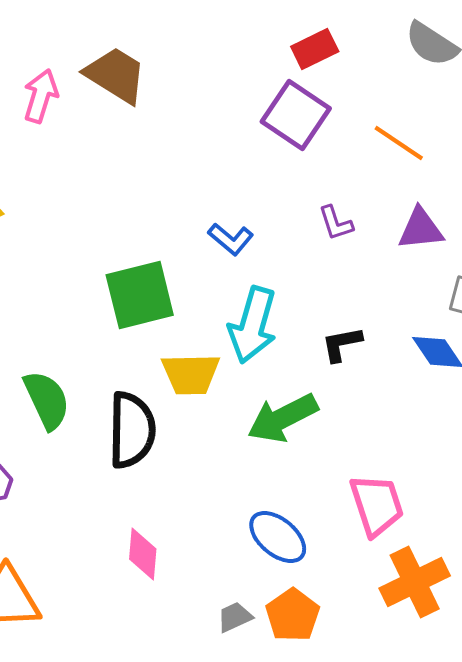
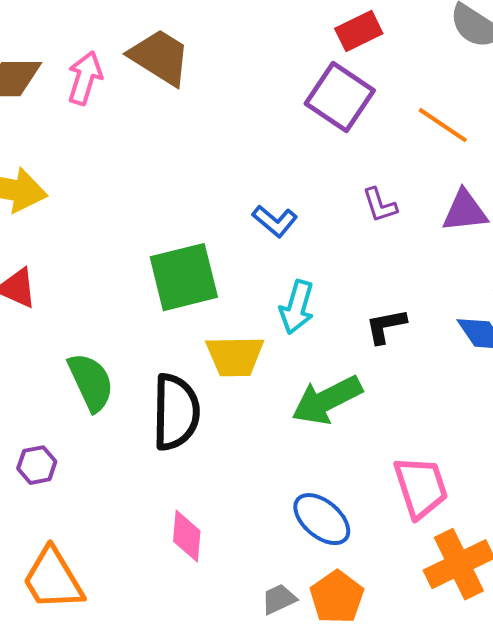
cyan arrow: (253, 325) -> (297, 307), size x0.7

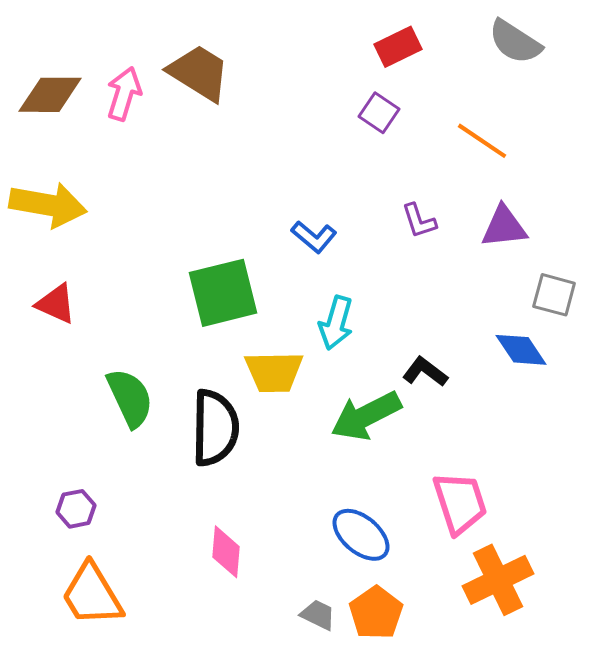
purple square: (340, 97) -> (379, 113), size x0.6
black L-shape: (386, 326) -> (425, 372), moved, turned 48
purple hexagon: (37, 465) -> (76, 509), moved
gray trapezoid: (279, 599) -> (318, 615), turned 51

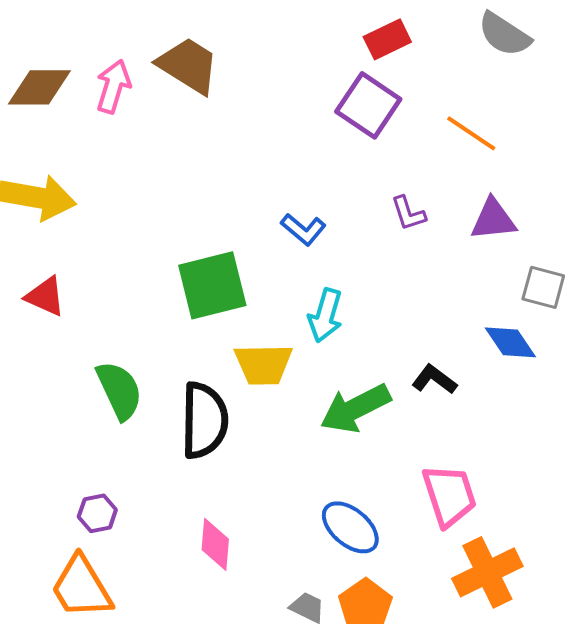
purple square: (379, 113) -> (368, 105), size x1.6
black L-shape: (425, 372) -> (434, 379), moved
purple hexagon: (76, 509) -> (97, 513), moved

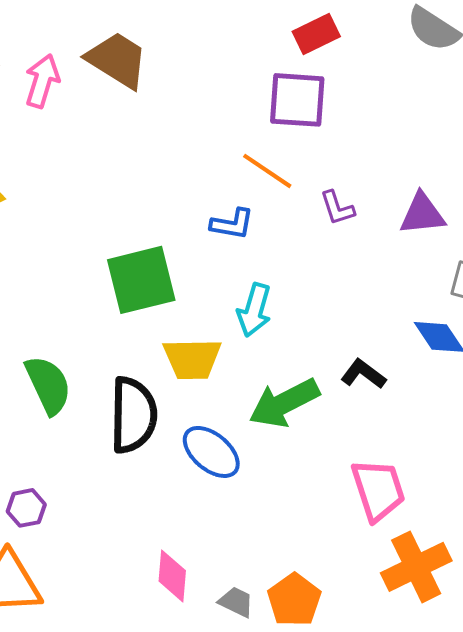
purple square: (368, 105) -> (297, 100), turned -30
orange line: (471, 133) -> (267, 171), moved
blue L-shape: (303, 229) -> (232, 224), turned -30
blue ellipse: (350, 527) -> (211, 452), moved
pink diamond: (215, 544) -> (172, 576), moved

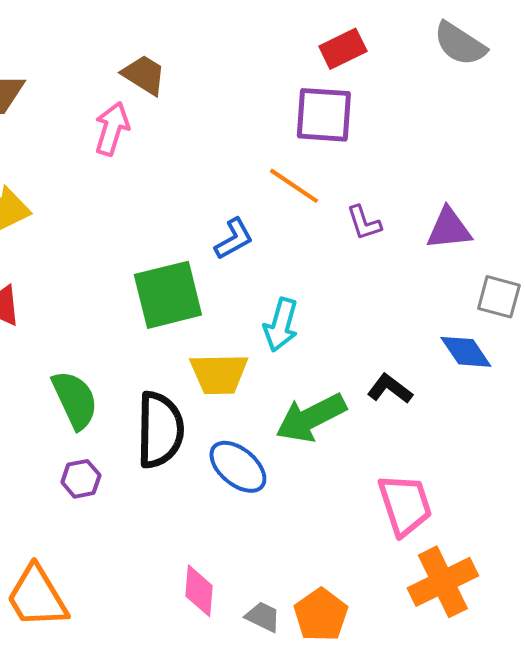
brown trapezoid: (117, 60) -> (144, 75), size x0.7
pink arrow: (42, 81) -> (112, 129), moved
blue L-shape: (232, 224) -> (234, 239), moved, turned -39
purple hexagon: (26, 508) -> (81, 479), moved

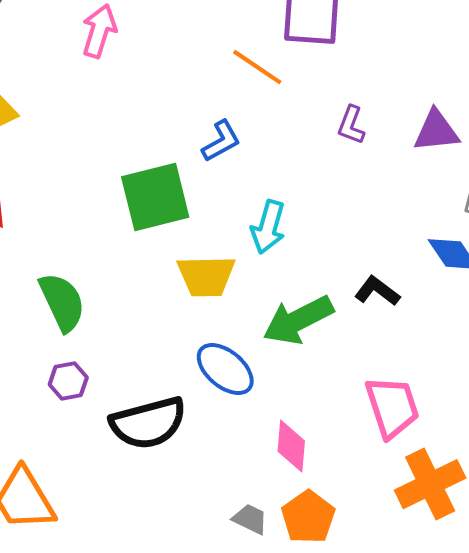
orange line: (294, 186) -> (257, 67), moved
purple L-shape: (364, 223) -> (351, 125), turned 39
black semicircle: (160, 430) -> (148, 423), moved, turned 74
pink diamond: (199, 591) -> (291, 446), moved

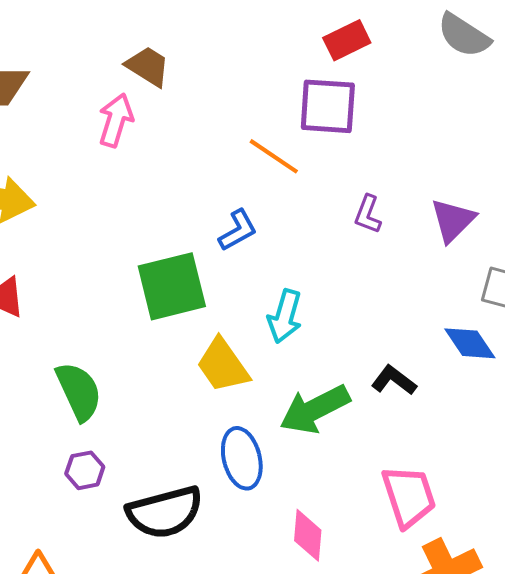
purple triangle: (436, 131) -> (453, 220), turned -39
yellow trapezoid: (206, 276) -> (223, 365), turned 56
blue ellipse: (225, 369) -> (242, 458), turned 36

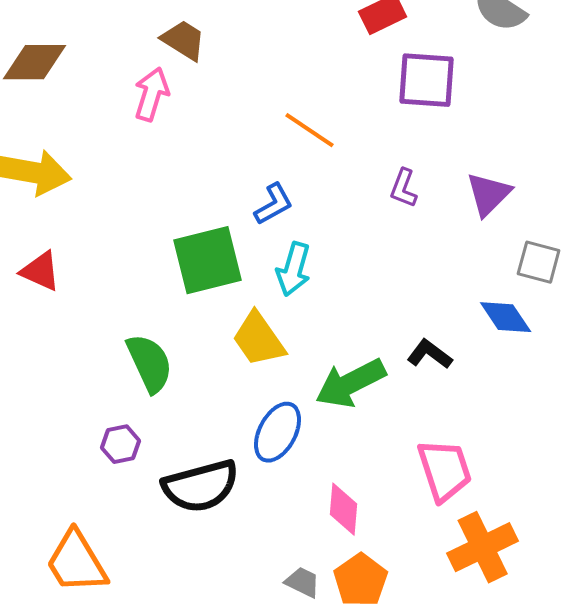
purple square: (328, 106) -> (427, 80), moved
cyan arrow: (285, 316) -> (294, 269), moved
green semicircle: (79, 391) -> (150, 363), moved
blue ellipse: (242, 458) -> (278, 432), turned 42

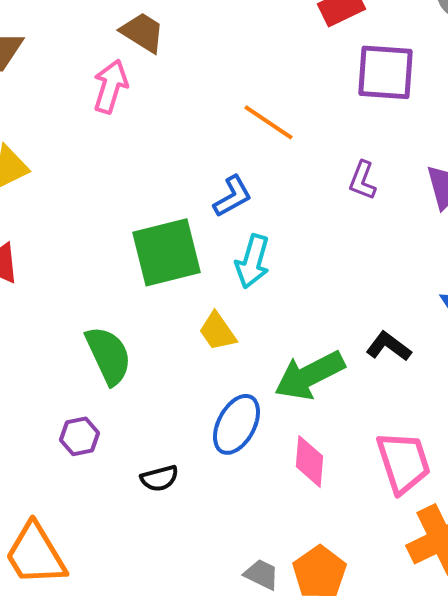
yellow trapezoid: (259, 339) -> (218, 331), size x0.7
black semicircle: (201, 486) -> (160, 478), size x0.5
pink diamond: (344, 509) -> (310, 461), moved

